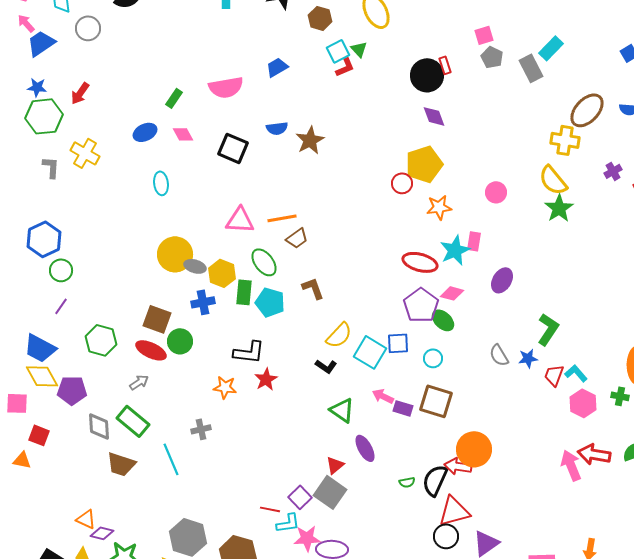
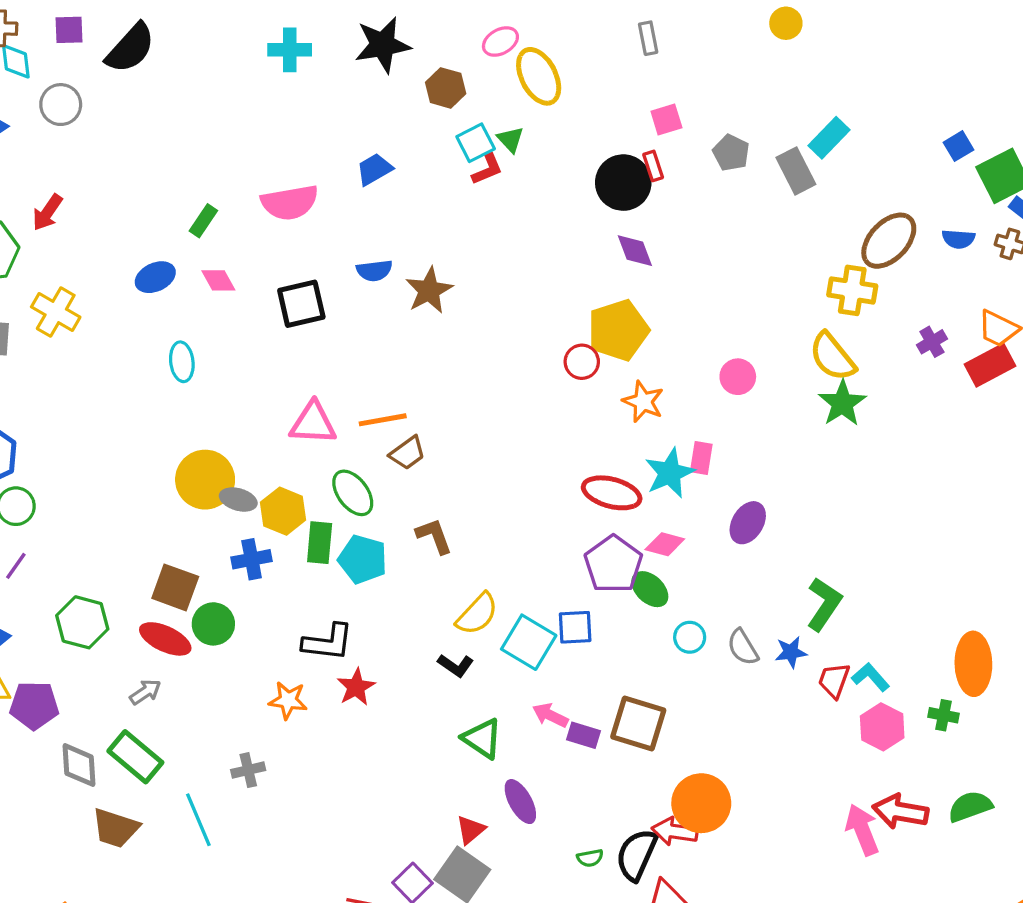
pink square: (484, 35) -> (666, 119), moved
black square: (233, 148) -> (301, 304), turned -36
orange star: (439, 207) -> (643, 402), turned 30
cyan circle: (433, 358) -> (690, 637), moved

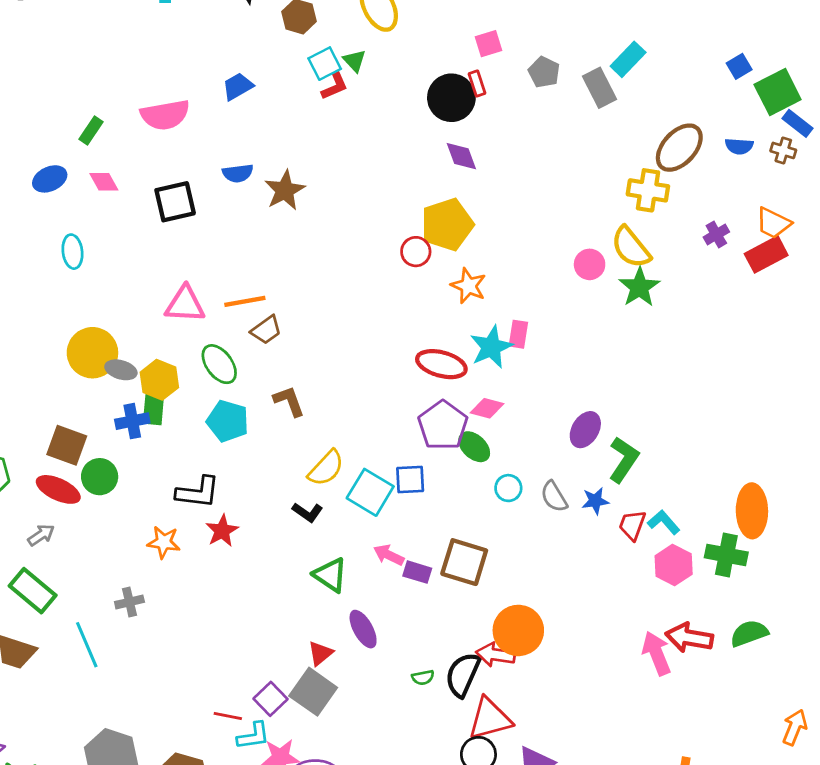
pink circle: (738, 377) -> (590, 264), moved
purple ellipse: (748, 523) -> (585, 430), moved
green rectangle: (320, 543) -> (154, 407), moved
green cross: (944, 715) -> (726, 555), size x1.6

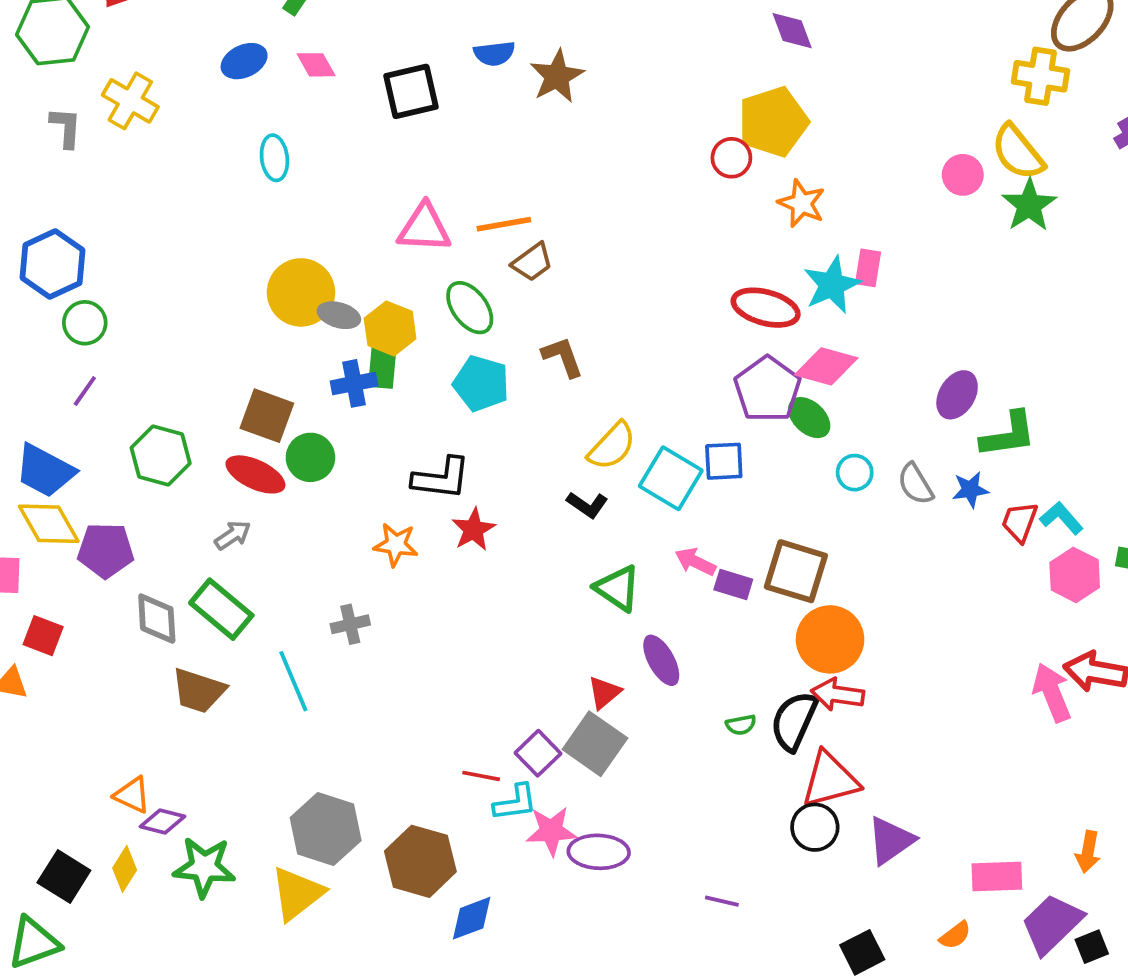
pink diamond: (487, 408) -> (826, 366), size x1.4
green L-shape: (624, 460) -> (1008, 435), turned 48
orange circle: (518, 630) -> (830, 639), moved

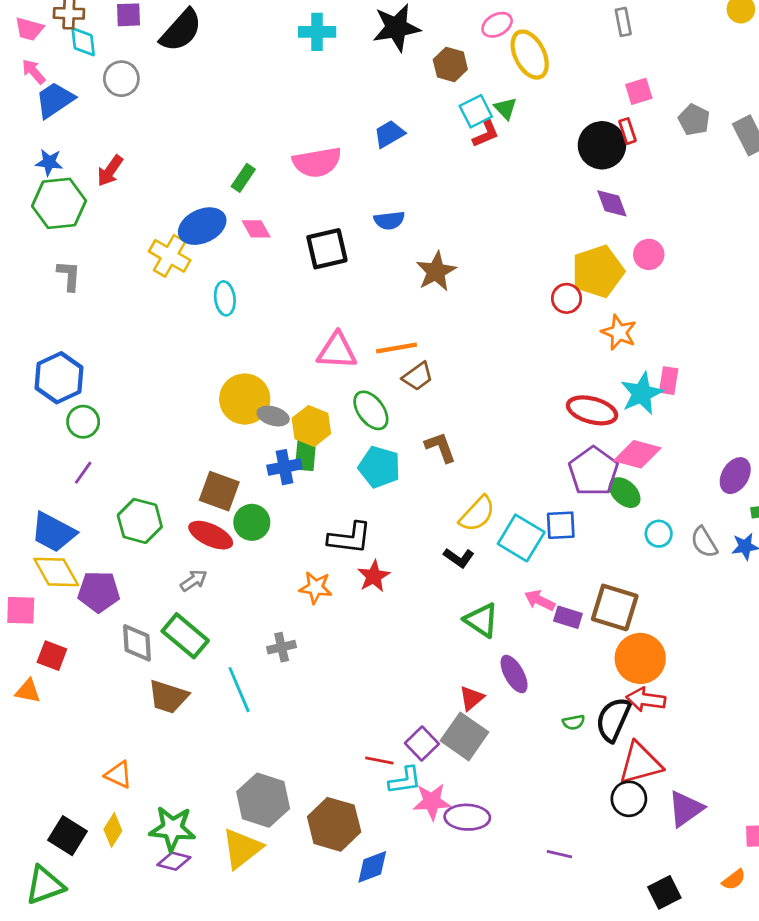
blue ellipse: (244, 61) -> (202, 226), size x1.4
brown star: (557, 76) -> (436, 271), moved
yellow cross: (130, 101) -> (170, 256), moved
pink circle: (963, 175) -> (649, 254), moved
purple diamond: (163, 821) -> (174, 861), moved

